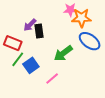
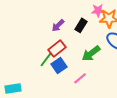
black rectangle: (39, 31) -> (81, 25), moved, turned 40
red rectangle: (13, 43) -> (57, 48), moved, turned -60

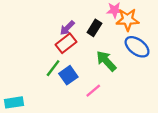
red rectangle: (57, 48) -> (66, 43), moved
green arrow: (91, 53) -> (106, 61), turned 84

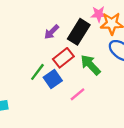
black rectangle: (94, 28) -> (79, 32), size x1.5
red rectangle: (66, 43) -> (63, 58), moved

